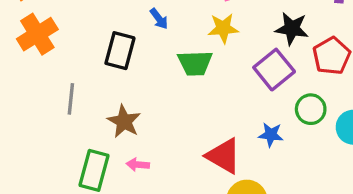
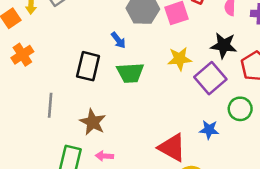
yellow star: (223, 28) -> (180, 59), moved
orange cross: (37, 34) -> (22, 55), size x0.7
green trapezoid: (195, 63) -> (130, 73), moved

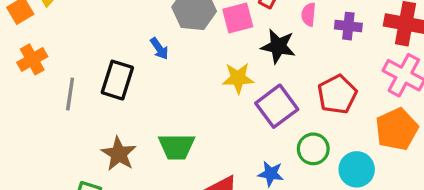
black star: (224, 45) -> (278, 46), moved
green trapezoid: (130, 73) -> (177, 147), moved
gray line: (50, 105) -> (70, 94), moved

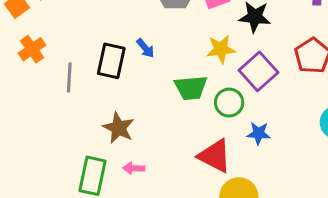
blue arrow: (159, 49) -> (145, 48), moved
green trapezoid: (177, 147) -> (191, 88), moved
green circle: (313, 149) -> (229, 103), moved

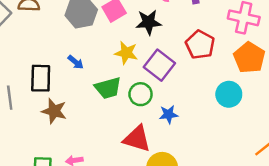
blue arrow: (145, 48) -> (76, 62), moved
yellow star: (221, 49) -> (126, 53), turned 30
brown star: (119, 128) -> (54, 111), moved

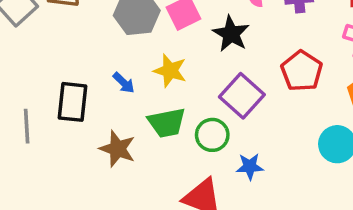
black star: (149, 22) -> (231, 34), turned 30
yellow star: (126, 53) -> (170, 71), moved
brown star: (54, 111) -> (117, 149), moved

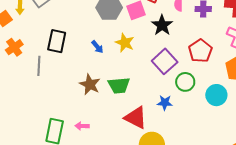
black rectangle: (72, 102) -> (57, 41), moved
green trapezoid: (167, 123) -> (119, 85), moved
green circle: (212, 135) -> (185, 82), moved

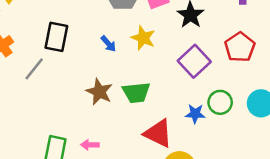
gray line: (39, 66) -> (34, 69), turned 36
green circle: (185, 82) -> (220, 102), moved

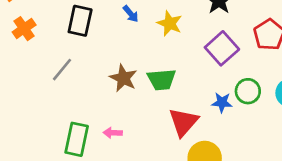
blue arrow: (108, 44) -> (131, 14), moved
gray line: (34, 69) -> (62, 70), moved
red triangle: (158, 133) -> (184, 122), turned 44

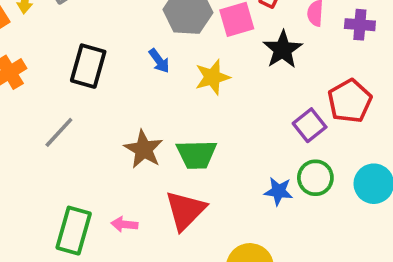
yellow star: (170, 23) -> (212, 77), turned 30
purple square: (222, 48) -> (310, 125), moved, size x0.7
red triangle: (184, 122) -> (185, 210), moved

